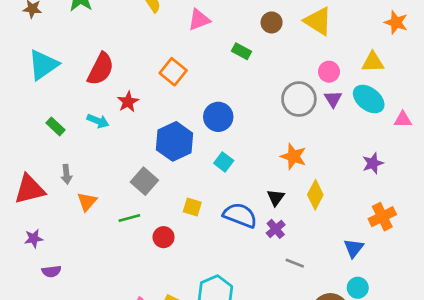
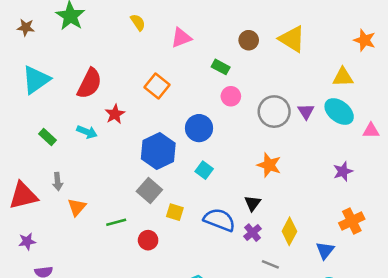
pink circle: (329, 72) -> (231, 96), moved
gray square: (144, 181) -> (149, 190), moved
yellow diamond: (315, 195) -> (289, 231), moved

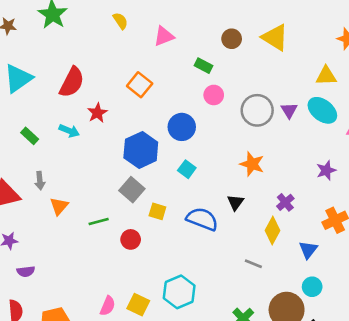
purple cross: (252, 233) -> (285, 202), moved

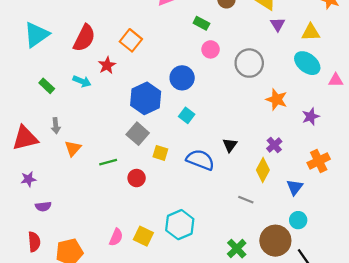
orange square: (140, 85) -> (131, 40), moved
purple triangle: (289, 110) -> (278, 24), moved
orange star: (252, 164) -> (277, 99), moved

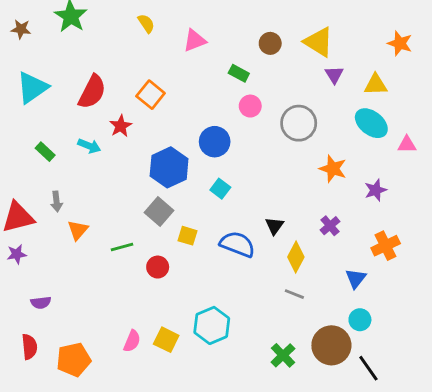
yellow diamond: (263, 170) -> (296, 257), moved
purple star: (28, 179) -> (17, 254), moved

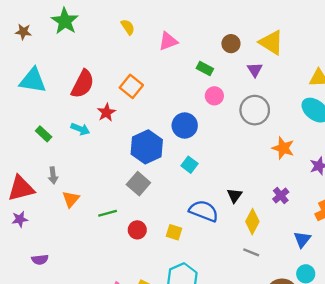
purple triangle: (334, 75) -> (255, 70), moved
cyan triangle: (32, 88) -> (33, 80), turned 44
yellow square: (188, 236) -> (174, 232), moved

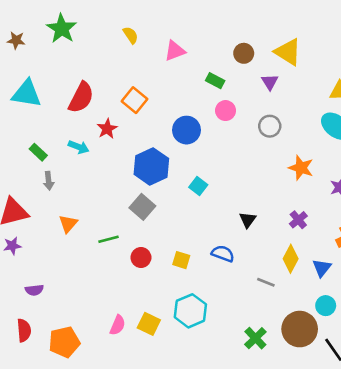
gray circle: (255, 110) -> (270, 126), size x0.7
blue circle: (185, 125) -> (186, 130), moved
gray arrow: (53, 175) -> (49, 181), moved
blue semicircle: (204, 211) -> (223, 254), moved, size x0.7
yellow diamond: (252, 222) -> (291, 259), moved

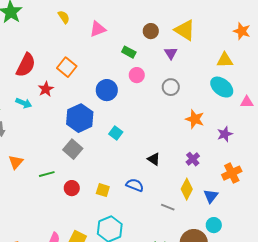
black triangle: (248, 220) -> (154, 159), turned -32

